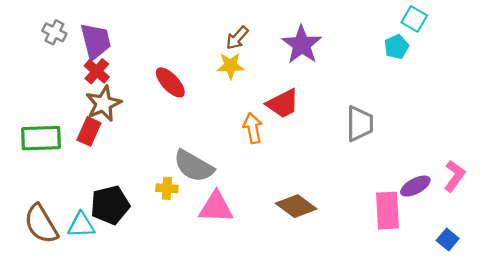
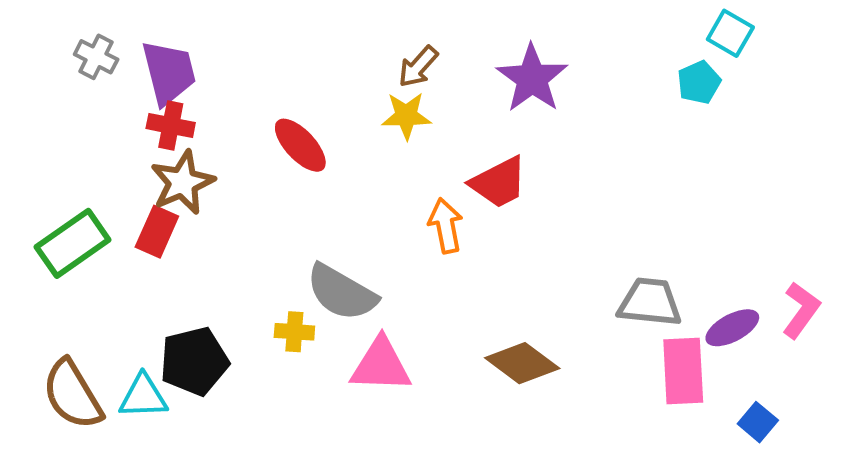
red cross: (97, 71) -> (171, 126), turned -30
gray trapezoid: (360, 124) -> (650, 302), moved, turned -84
green rectangle: (41, 138) -> (73, 243), turned -33
blue square: (448, 240) -> (758, 422), moved

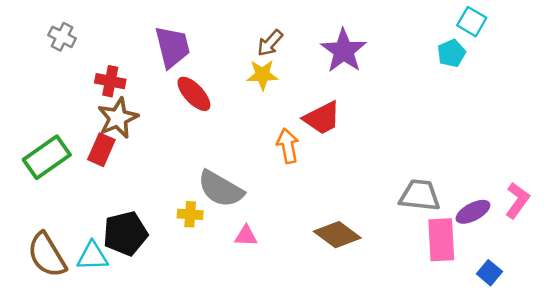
purple trapezoid: (169, 73) -> (172, 47), moved
pink triangle: (381, 365) -> (246, 236), size x0.6

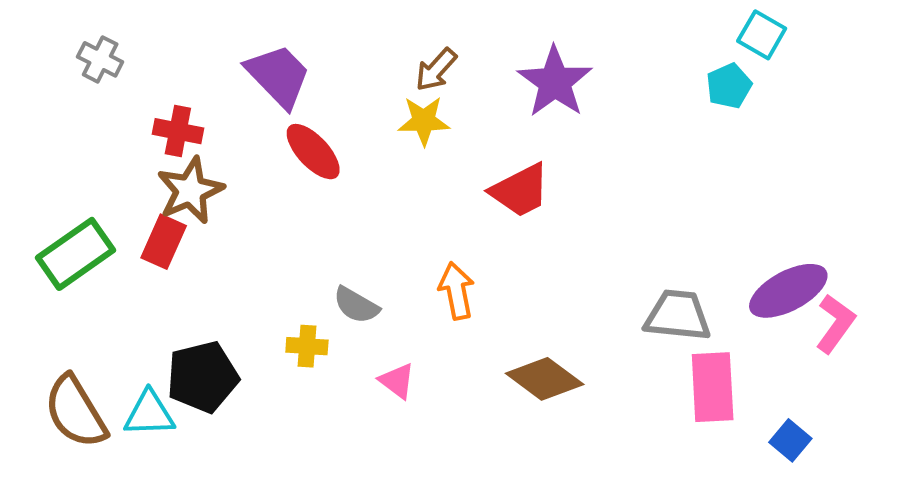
purple trapezoid: (172, 47) -> (278, 76), turned -30
orange arrow: (288, 146) -> (457, 291), moved
gray semicircle: (221, 189) -> (356, 305), size x0.6
purple ellipse: (473, 212) -> (788, 291), moved, size x1.4
pink triangle: (246, 236) -> (397, 381), turned 35

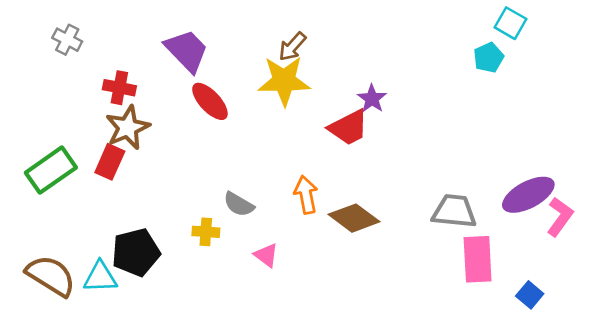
purple star: (555, 82) -> (372, 99), moved, size x0.6
yellow star: (424, 121) -> (284, 81), size x1.5
brown diamond: (545, 379) -> (354, 218), moved
brown semicircle: (76, 412) -> (51, 276), turned 153

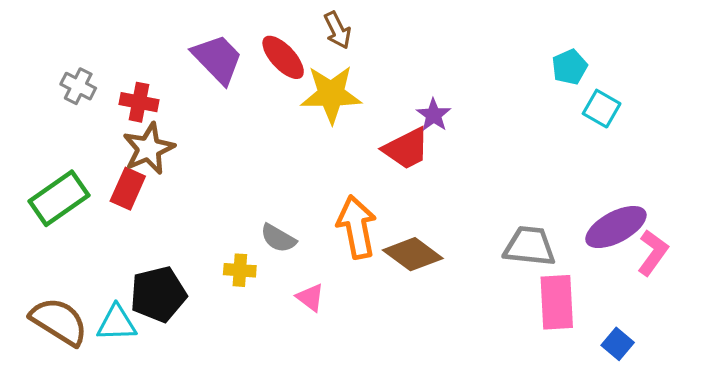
cyan square: (510, 23) -> (602, 109), moved
gray cross: (67, 40) -> (78, 86), moved
brown arrow: (292, 47) -> (337, 30), moved, turned -68
red ellipse: (210, 101) -> (283, 57), moved
orange arrow: (306, 195) -> (357, 227), size x1.4

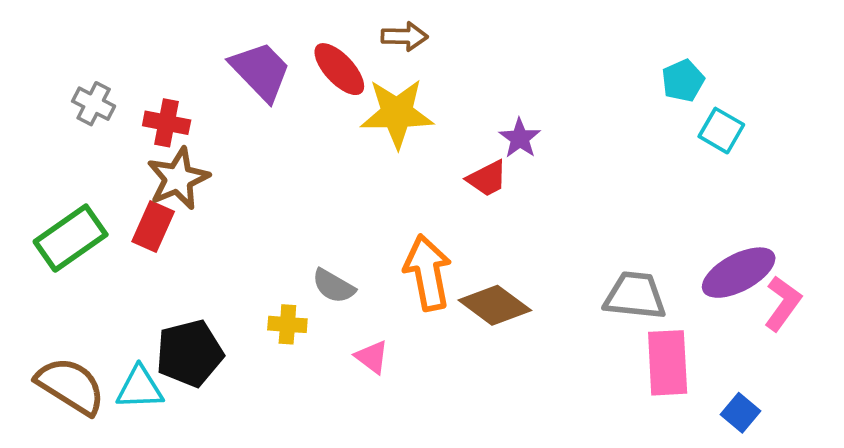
brown arrow: (337, 30) -> (405, 36), turned -63
red trapezoid: (406, 149) -> (487, 179), size x0.7

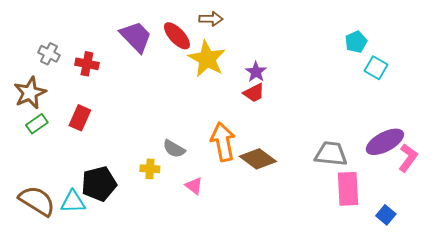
yellow star: (397, 113) -> (207, 59), turned 30
purple star: (520, 138) -> (256, 72), moved
brown star: (178, 179) -> (30, 93), moved
green rectangle: (71, 238) -> (37, 124), size x0.6

